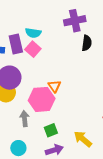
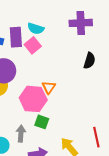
black semicircle: (87, 43) -> (89, 61), moved
gray arrow: (25, 119) -> (21, 134), moved
green square: (51, 130) -> (42, 122), moved, turned 32

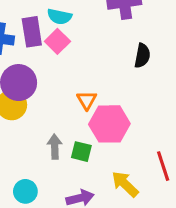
pink hexagon: (33, 99) -> (109, 124), moved
gray arrow: (21, 134) -> (55, 147), moved

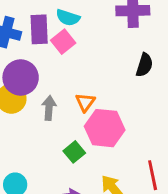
gray arrow: (55, 147) -> (49, 108), moved
green square: (81, 152) -> (74, 152), turned 30

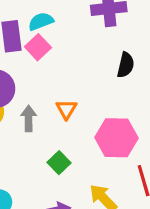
cyan semicircle: (68, 18) -> (41, 21), turned 145
pink hexagon: (105, 128) -> (116, 138), moved

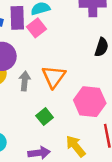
orange triangle: (66, 109) -> (54, 77), size x1.5

